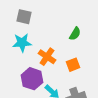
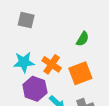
cyan star: (22, 43) -> (24, 62), moved
orange square: (73, 65) -> (80, 73), size x1.5

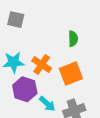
green semicircle: (83, 39) -> (73, 39), turned -32

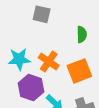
gray square: (16, 20) -> (42, 14), moved

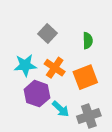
gray square: (42, 14) -> (48, 34), moved, turned 30

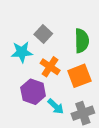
green semicircle: (88, 41) -> (82, 41), size x1.5
cyan star: (25, 65) -> (22, 52), moved

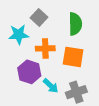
orange cross: (50, 67) -> (45, 48), turned -36
orange square: (79, 76) -> (73, 57), turned 30

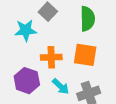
orange cross: (45, 48) -> (51, 57), moved
purple hexagon: (29, 72) -> (27, 81), moved

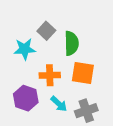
green semicircle: (87, 19) -> (71, 43), moved

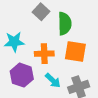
cyan star: (25, 49) -> (14, 42), moved

